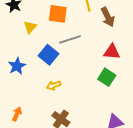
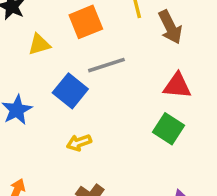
orange square: (58, 14) -> (86, 22), turned -30
yellow triangle: (30, 27) -> (39, 44), turned 32

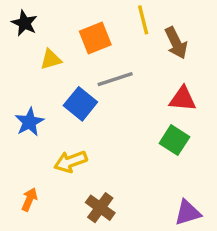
yellow arrow: (79, 143) -> (71, 162), moved, size x1.4

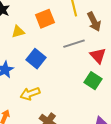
gray line: (115, 79) -> (74, 44), moved
red triangle: (183, 99) -> (98, 56), turned 42

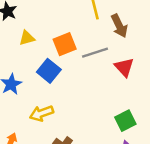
orange square: (45, 19) -> (65, 44), moved
green square: (93, 81) -> (125, 121), moved, turned 30

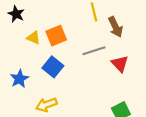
yellow triangle: (27, 38) -> (33, 38), turned 40
orange square: (65, 44) -> (56, 36), moved

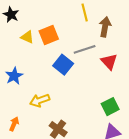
brown arrow: (116, 27) -> (105, 27), turned -144
blue square: (53, 67) -> (63, 65), moved

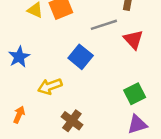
blue square: (63, 65) -> (81, 57), moved

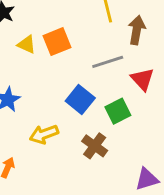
green square: (135, 94) -> (118, 111), moved
brown cross: (72, 121) -> (95, 146), moved

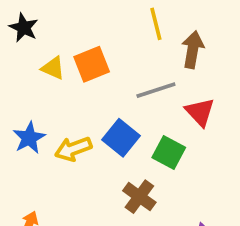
green square: (118, 111) -> (169, 153), turned -35
yellow arrow: (44, 134) -> (73, 149), moved

